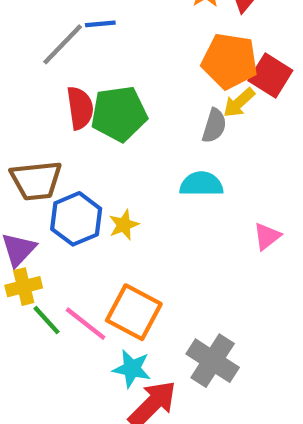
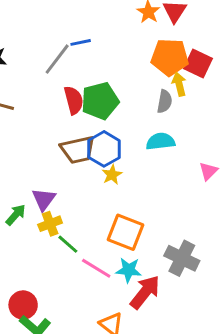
yellow arrow: (239, 103) -> (179, 84), turned 125
brown trapezoid: (36, 180) -> (78, 150), moved
blue hexagon: (76, 219) -> (104, 149), moved
pink line: (86, 324) -> (96, 268), moved

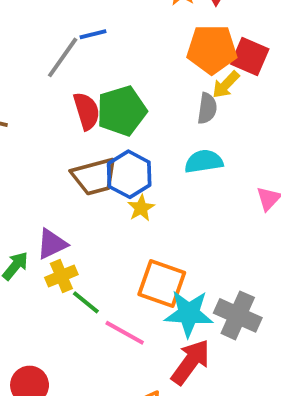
yellow arrow: (179, 84) -> (226, 85), turned -120
purple triangle: (44, 199) -> (52, 244), turned 30
cyan star: (129, 270) -> (189, 313), moved, size x1.4

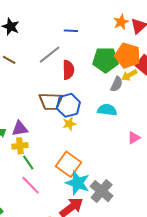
gray line: (63, 57) -> (50, 55), moved
red semicircle: (87, 111) -> (68, 70), moved
green pentagon: (122, 111) -> (105, 60), moved
pink line: (125, 333) -> (31, 185), moved

